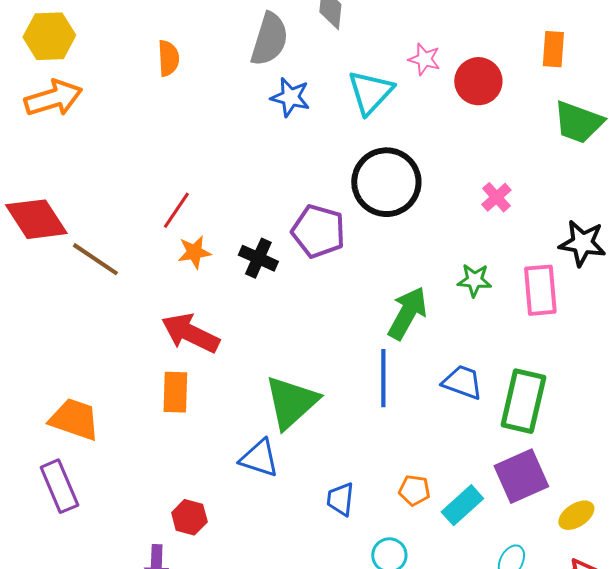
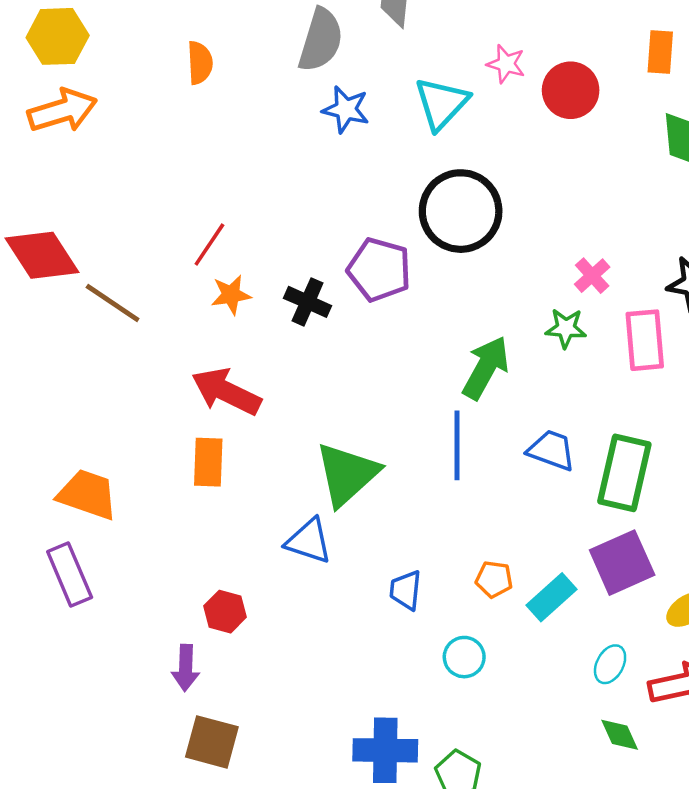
pink cross: (496, 197) -> (592, 276), moved

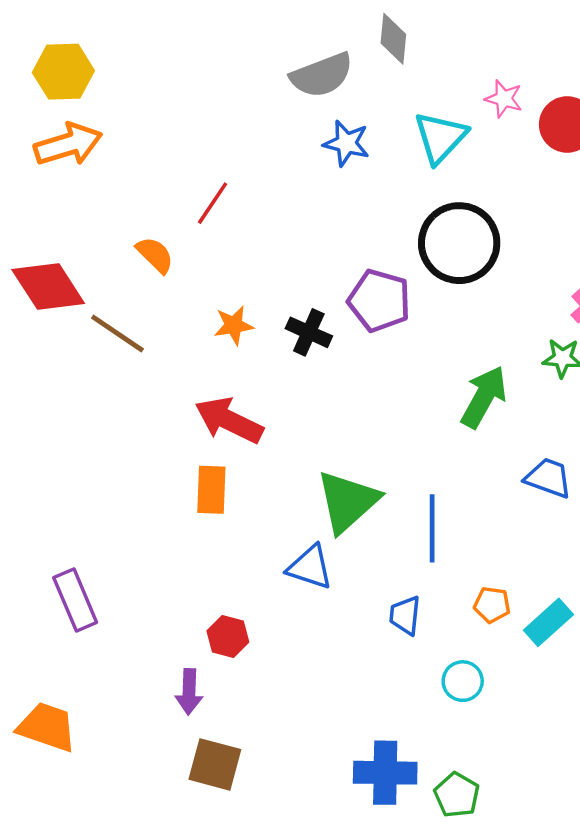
gray semicircle: (321, 40) -> (322, 75), turned 52
orange semicircle: (200, 63) -> (155, 255), moved, turned -42
red line: (209, 244) -> (213, 203), moved
blue line: (457, 445) -> (432, 528), moved
orange trapezoid: (87, 494) -> (47, 727), moved

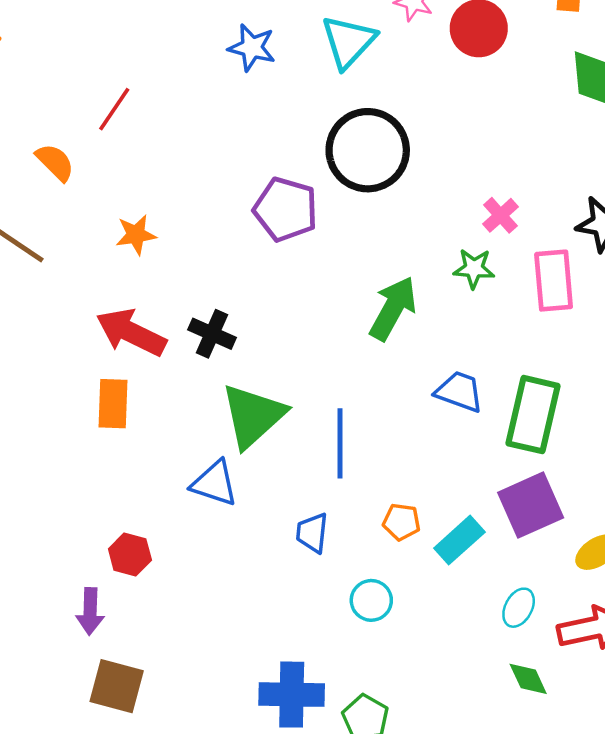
black cross: (309, 332) -> (212, 334), moved

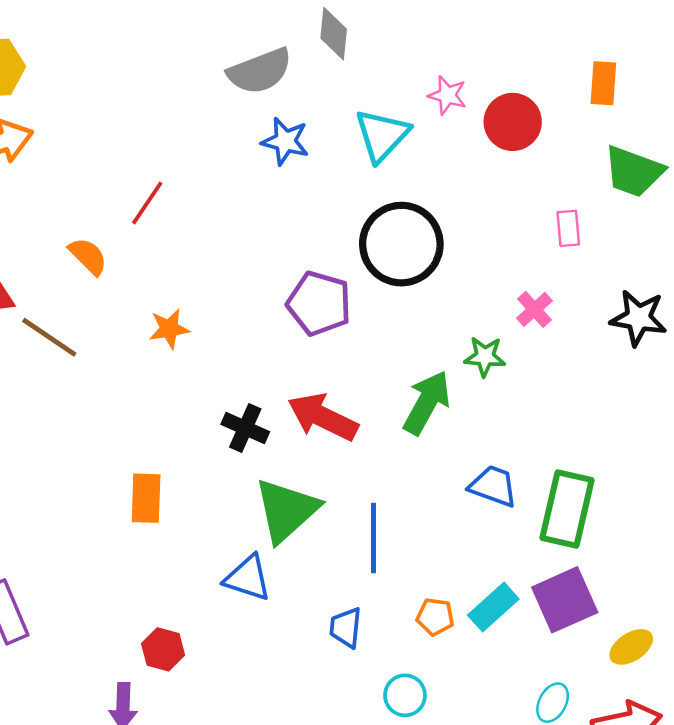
green star: (474, 268) -> (485, 357), moved
pink rectangle: (554, 281) -> (568, 228), moved, size x0.6
red arrow: (131, 332) -> (323, 417), moved
cyan rectangle: (459, 540) -> (493, 607), moved

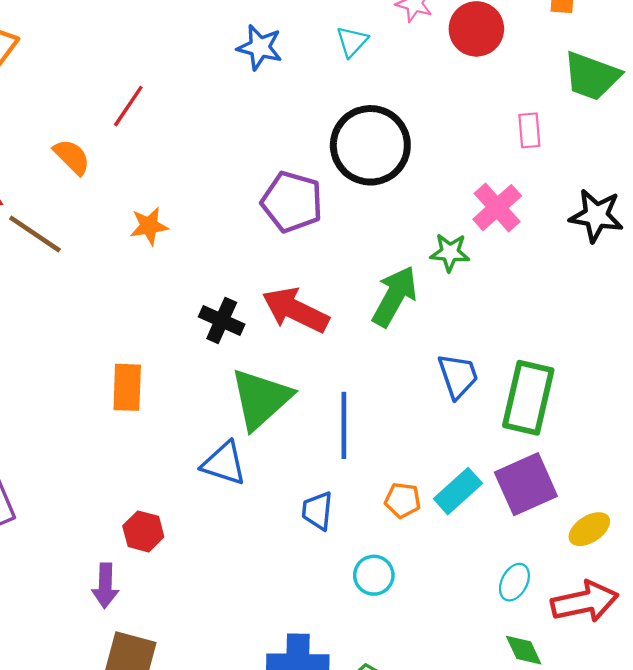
cyan triangle: (382, 135) -> (352, 42), size x0.6
pink cross: (534, 309) -> (497, 208), size x1.4
blue trapezoid: (493, 486) -> (458, 376), turned 51

